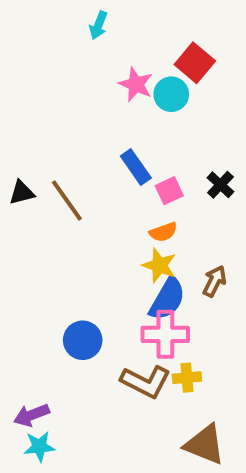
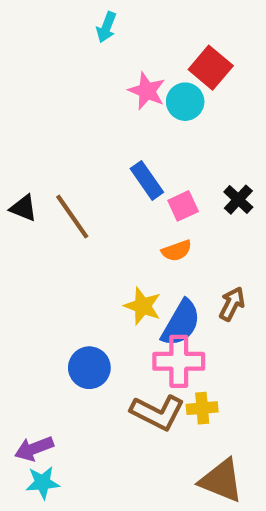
black triangle: (22, 193) -> (23, 208), turned 36
yellow star: (159, 265) -> (143, 306), moved

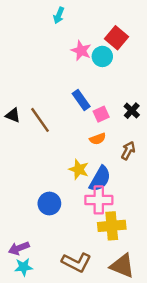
brown arrow: (232, 304) -> (128, 151), moved
yellow cross: (202, 408) -> (112, 226), size x1.6
brown L-shape: (157, 412) -> (76, 262), moved

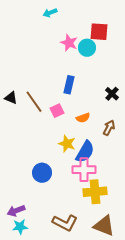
cyan arrow: (59, 15) -> (50, 13), turned 48
red square: (116, 38) -> (99, 32), turned -36
blue rectangle: (81, 100) -> (69, 85), turned 48
pink square: (101, 114) -> (57, 111), moved

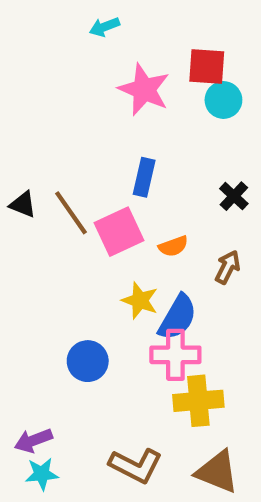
pink star: (69, 43) -> (144, 90), size x1.4
cyan circle: (87, 48) -> (223, 100), moved
pink square: (57, 111) -> (119, 232), size x1.6

